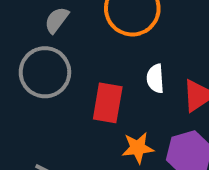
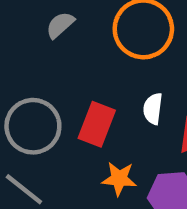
gray circle: (45, 72) -> (33, 126), moved

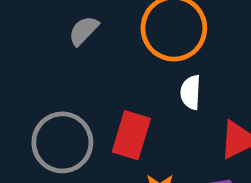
white semicircle: (153, 109) -> (191, 92), moved

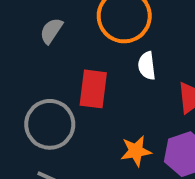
red rectangle: (131, 135) -> (93, 89), moved

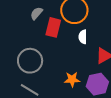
red rectangle: (93, 89) -> (53, 27), moved

